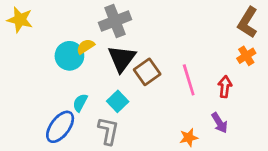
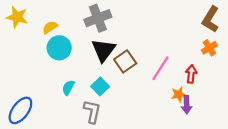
yellow semicircle: (86, 46) -> (50, 27), moved
pink line: (189, 80) -> (160, 68), turned 50
purple arrow: (219, 123) -> (187, 105), turned 30
blue ellipse: (60, 127) -> (20, 110), moved
orange star: (189, 138) -> (179, 94), moved

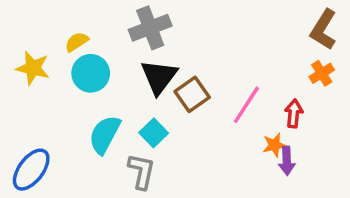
yellow star: (17, 17) -> (33, 68), moved
cyan semicircle: (68, 88) -> (105, 135), size x1.6

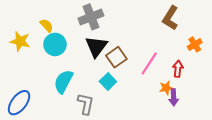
brown L-shape: (323, 30) -> (170, 18), moved
yellow semicircle: (77, 42) -> (47, 25), turned 80
cyan square: (154, 133) -> (108, 82), moved

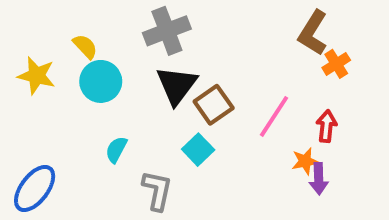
orange cross: (195, 44) -> (336, 64), moved
cyan semicircle: (63, 82) -> (116, 150), size x0.6

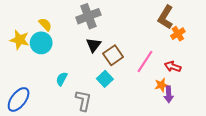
cyan circle: (101, 81) -> (41, 43), moved
black triangle: (177, 85) -> (94, 45), size x0.7
red arrow: (326, 126) -> (173, 67), turned -77

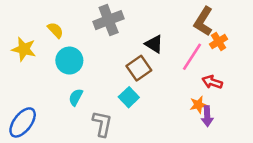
cyan circle: (41, 43) -> (69, 61), moved
black triangle: (94, 45) -> (154, 44), moved, turned -35
pink line: (145, 61) -> (192, 57), moved

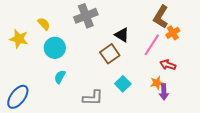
cyan square: (129, 97) -> (123, 84), moved
gray L-shape: (102, 124) -> (93, 98), moved, turned 80

